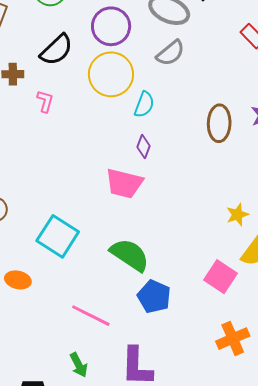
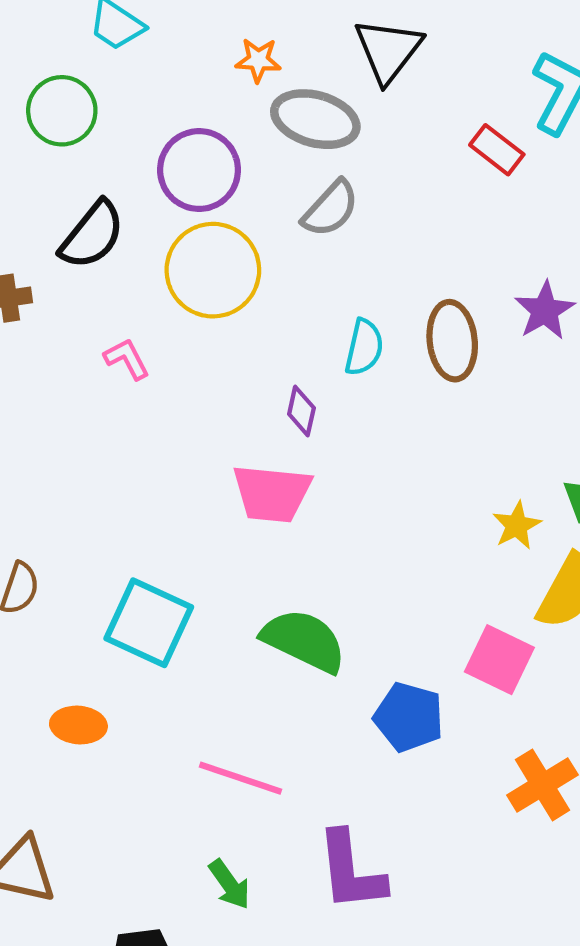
pink L-shape: (45, 101) -> (127, 359), moved, turned -35
cyan semicircle: (144, 105) -> (364, 347), moved
blue pentagon: (154, 297) -> (409, 717), moved

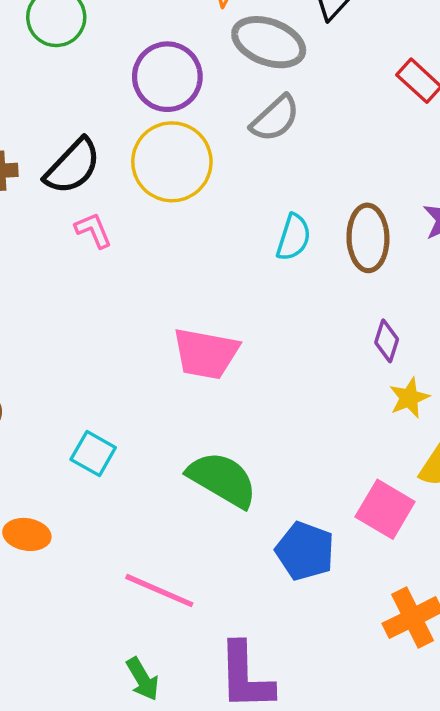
black semicircle: (92, 235) -> (73, 166), moved
purple diamond: (301, 411) -> (387, 341), moved
cyan square: (149, 623) -> (93, 454), size x0.6

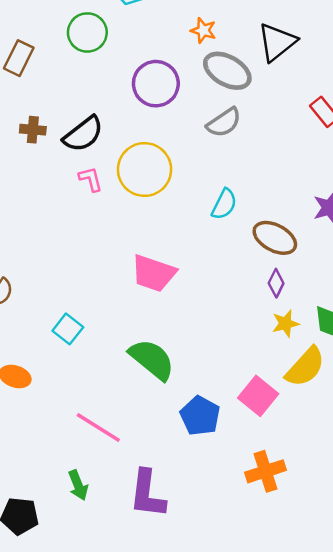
yellow circle: (172, 162) -> (145, 170), moved
brown ellipse: (368, 238) -> (275, 238), moved, turned -69

